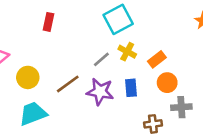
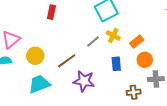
purple star: (100, 92) -> (84, 81), moved

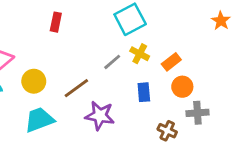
brown cross: (134, 92) -> (167, 131), turned 32

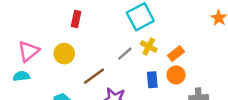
yellow circle: (34, 81) -> (64, 54), moved
orange circle: (182, 87) -> (176, 75), moved

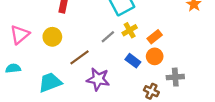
yellow cross: (149, 46) -> (130, 30), turned 32
cyan semicircle: (21, 76) -> (13, 68), moved
blue rectangle: (152, 80) -> (133, 61), turned -48

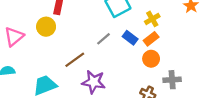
yellow cross: (130, 30) -> (152, 19), moved
yellow circle: (52, 37) -> (46, 27), moved
blue rectangle: (133, 61) -> (130, 38), moved

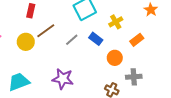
yellow circle: (46, 27) -> (26, 42), moved
orange rectangle: (151, 39) -> (137, 40), moved
brown line: (75, 60) -> (46, 31), moved

